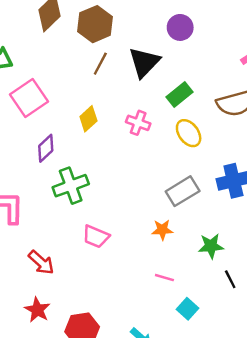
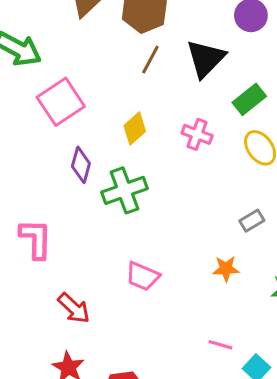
purple diamond: (46, 148) -> (81, 165), turned -32
green cross: (71, 186) -> (124, 190), moved
gray rectangle: (183, 191) -> (252, 221), size x0.6
pink line: (164, 278) -> (220, 345), moved

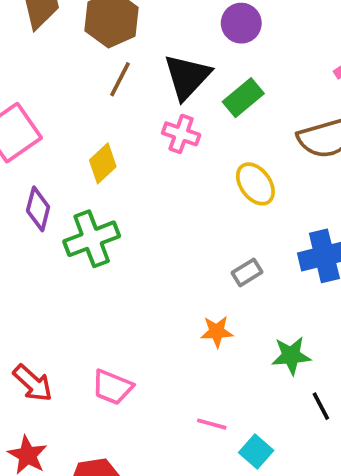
green rectangle: (249, 99) -> (243, 98), moved
pink cross: (197, 134) -> (181, 134), moved
pink trapezoid: (143, 276) -> (112, 387), moved

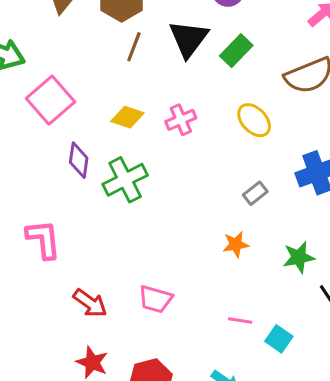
pink cross: (181, 134) -> (181, 120), moved, turned -36
yellow diamond: (103, 163) -> (127, 117), turned 68

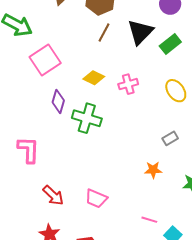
green cross: (125, 180) -> (87, 118), turned 36

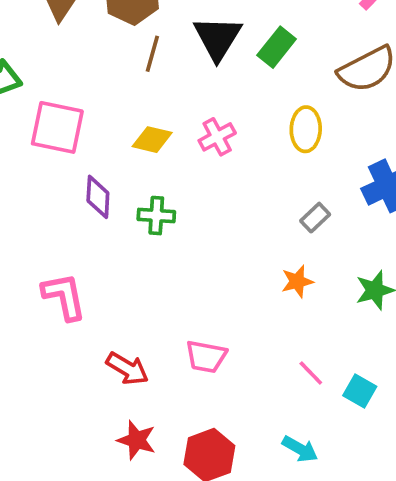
pink square: (45, 60) -> (57, 127), turned -32
yellow ellipse: (176, 91) -> (306, 129), turned 50
green cross: (87, 118) -> (156, 216), size x0.7
pink line: (149, 220) -> (311, 373), turned 42

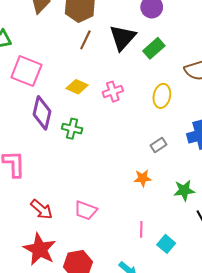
purple diamond: (98, 197) -> (42, 113), size x1.4
pink line: (311, 373) -> (141, 229), turned 35
red star: (137, 440) -> (40, 249), size x1.5

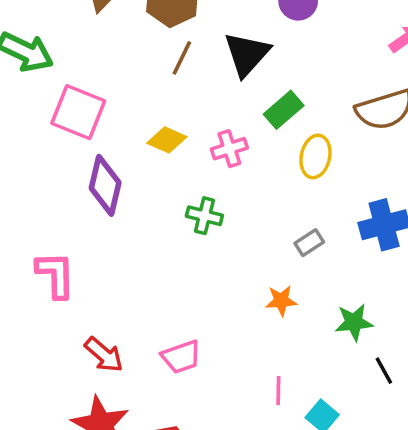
green rectangle: (154, 48) -> (284, 110), moved
green cross: (72, 129) -> (204, 216), moved
pink trapezoid: (86, 210) -> (181, 357), turned -40

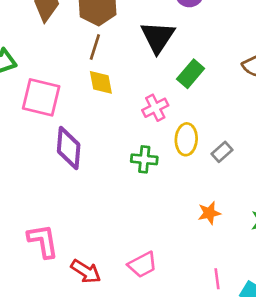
brown line: (182, 58) -> (95, 47), moved
yellow diamond: (167, 140) -> (101, 82), moved, turned 64
yellow ellipse: (315, 156) -> (186, 139), moved
gray rectangle: (309, 243) -> (222, 152), moved
pink L-shape: (56, 275) -> (43, 241), moved

